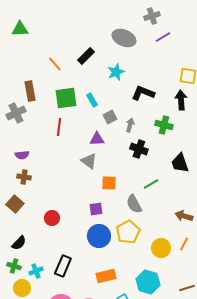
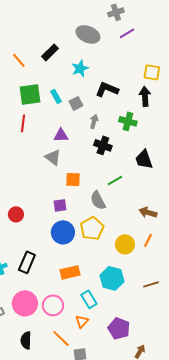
gray square: (110, 117) -> (76, 103), moved

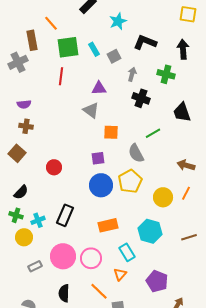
orange line: (19, 60) -> (51, 23), moved
yellow square: (152, 72) -> (188, 14), moved

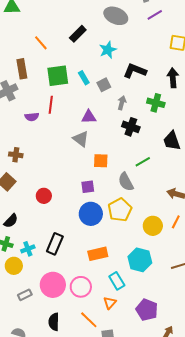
orange line: (51, 23) -> (41, 43), moved
purple semicircle: (24, 104) -> (32, 117), moved

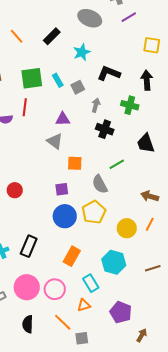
orange line: (41, 43) -> (17, 36), moved
red circle: (44, 196) -> (15, 190), moved
orange rectangle: (98, 254) -> (72, 256), turned -48
orange triangle: (110, 303) -> (84, 305), turned 32

